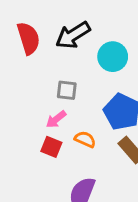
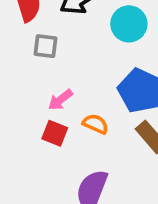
gray square: (67, 90) -> (45, 46), moved

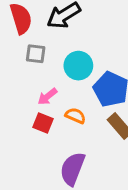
cyan circle: (129, 24) -> (78, 66), moved

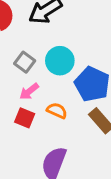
gray square: (36, 54) -> (25, 62), moved, turned 30

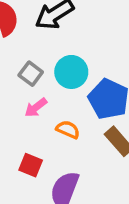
red square: (25, 118) -> (31, 165), moved

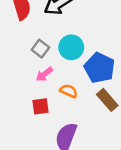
red square: (31, 165) -> (40, 106), moved, turned -30

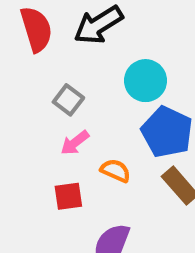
cyan circle: (71, 47) -> (146, 81), moved

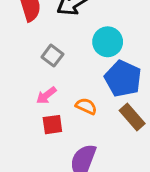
pink arrow: (75, 143) -> (46, 95), moved

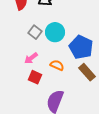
cyan circle: (108, 42) -> (55, 32), moved
red square: (52, 125) -> (35, 77), turned 32

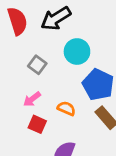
cyan circle: (55, 32) -> (77, 52), moved

